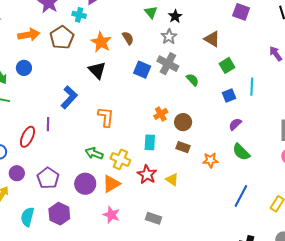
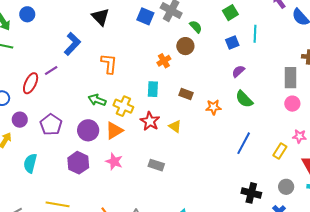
brown circle: (183, 122) -> (185, 46), moved
purple line: (48, 124) -> (51, 71), turned 56
purple hexagon: (59, 214) -> (78, 163), moved

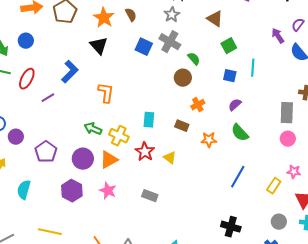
blue square: (232, 42) -> (230, 76), turned 32
orange cross: (164, 61) -> (198, 105), moved
red ellipse: (31, 83) -> (27, 79), moved
purple circle: (20, 120) -> (16, 137), moved
black cross: (251, 193) -> (231, 227), moved

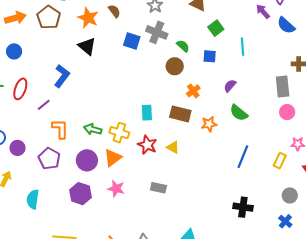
blue square: (230, 76) -> (210, 56), moved
orange L-shape: (106, 93) -> (60, 129), moved
brown rectangle: (182, 126) -> (180, 114), size x1.5

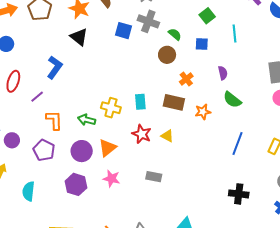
purple semicircle: (230, 86) -> (223, 73), turned 128
yellow cross: (119, 133) -> (111, 108), moved

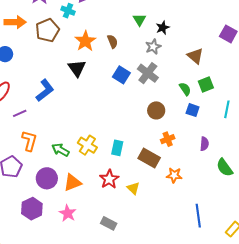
green semicircle: (175, 34) -> (185, 89), moved
green semicircle: (232, 100) -> (225, 168), moved
blue line: (237, 143) -> (198, 216), turned -45

